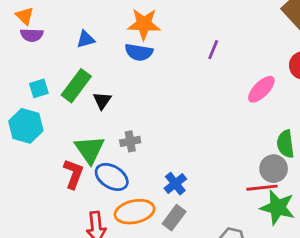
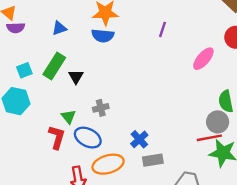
green triangle: (90, 150) -> (69, 117), size x0.6
gray rectangle: (174, 218) -> (153, 160), moved, turned 48

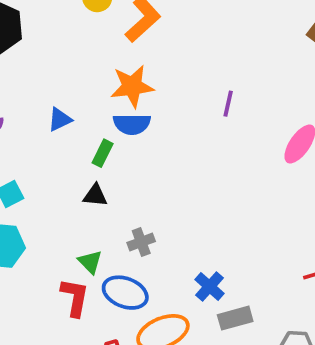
green rectangle: (54, 66) -> (103, 153), moved, size x0.6
black triangle: (76, 77) -> (95, 195), turned -49

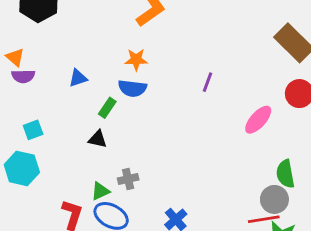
orange star: (132, 86) -> (136, 60), size x0.7
green triangle: (90, 262) -> (100, 191), moved, turned 42

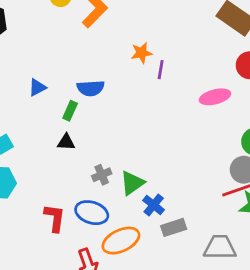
orange star: (136, 60) -> (141, 53), moved
pink ellipse: (258, 120) -> (215, 97), turned 44
green triangle: (100, 191) -> (132, 183), moved, size x1.4

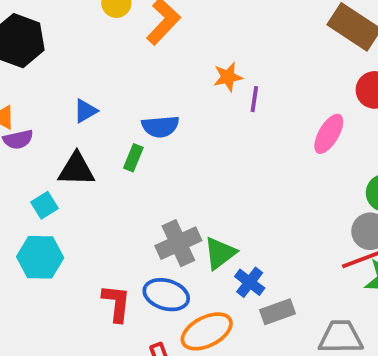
blue triangle: (37, 87) -> (85, 111), moved
pink ellipse: (215, 97) -> (329, 134), turned -44
black triangle: (66, 142) -> (76, 169), moved, size x1.5
gray cross: (102, 175) -> (178, 243), size x1.6

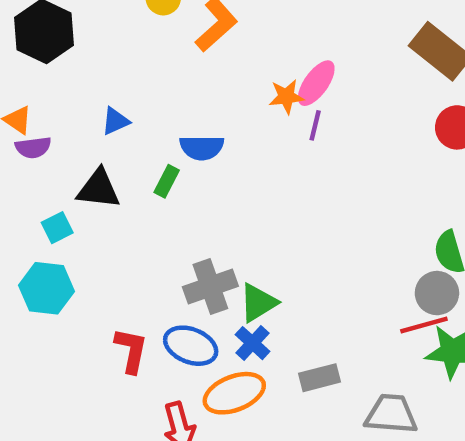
pink ellipse: (329, 134) -> (316, 83), moved
blue cross: (250, 282) -> (252, 343), moved

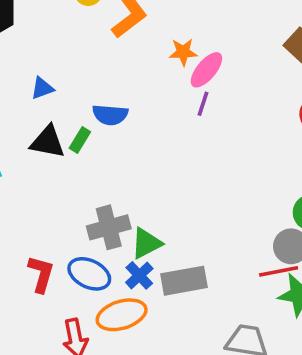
orange star: (286, 97) -> (183, 52), moved
black triangle: (99, 189) -> (48, 142), moved
gray rectangle: (319, 378) -> (184, 281), moved, size x1.4

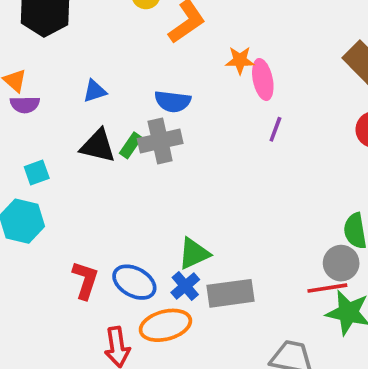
pink ellipse: (206, 70) -> (263, 80), turned -54
purple line: (203, 104) -> (275, 129), moved
blue semicircle: (110, 115) -> (173, 101), moved
gray cross: (109, 227) -> (160, 141), moved

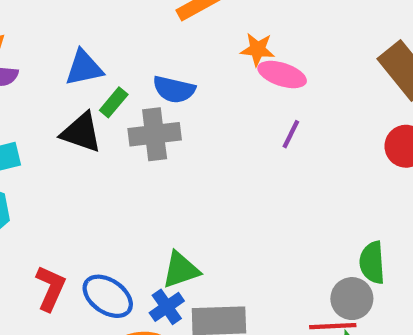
pink ellipse: (263, 80) -> (282, 74), turned -66
blue triangle: (95, 91) -> (84, 68), size x1.4
green rectangle: (131, 145) -> (114, 102), moved

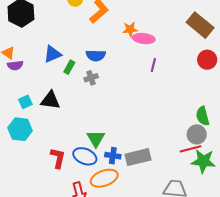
black triangle: (81, 132) -> (50, 100), moved
gray cross: (155, 134) -> (91, 78), size x0.6
green triangle: (181, 270) -> (96, 139), moved, turned -30
blue cross: (167, 307) -> (113, 156), turned -35

